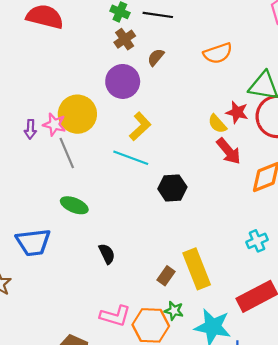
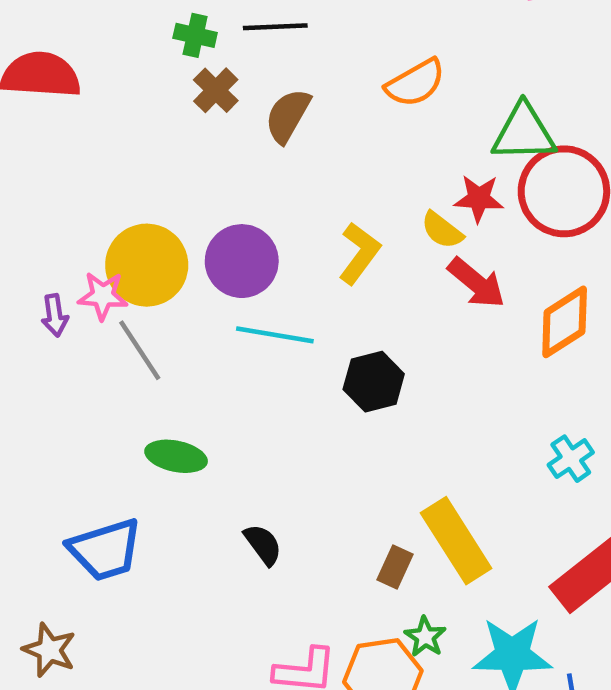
brown semicircle: (156, 57) -> (288, 116), size x1.4
purple circle: (123, 81) -> (242, 261), moved
yellow L-shape: (140, 126) -> (359, 253), moved
green star: (174, 311) -> (425, 637), turned 30

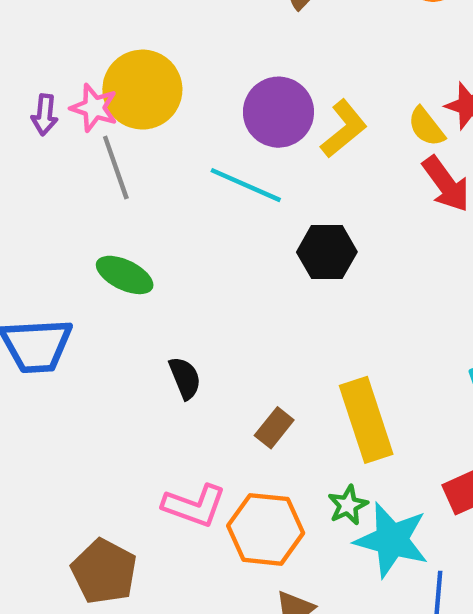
purple circle: (242, 261) -> (278, 112), moved
brown rectangle: (395, 567) -> (274, 428), moved
green star: (425, 637) -> (348, 505), moved

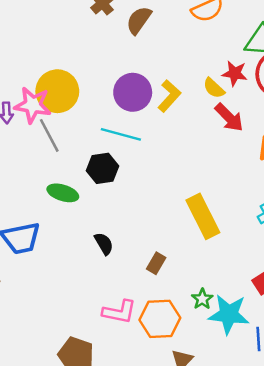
pink star: (94, 108) -> (33, 105), size x1.4
black hexagon: (327, 252) -> (102, 168), moved
yellow rectangle: (366, 420) -> (203, 216), moved

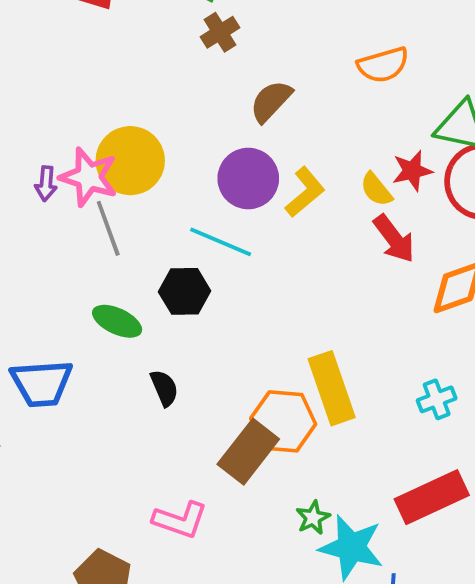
brown semicircle: (139, 20) -> (271, 101), moved
red star: (235, 73) -> (412, 171), turned -30
black semicircle: (104, 244) -> (164, 388), moved
brown rectangle: (156, 263) -> (248, 452), size x1.8
orange hexagon: (160, 319) -> (283, 421), moved

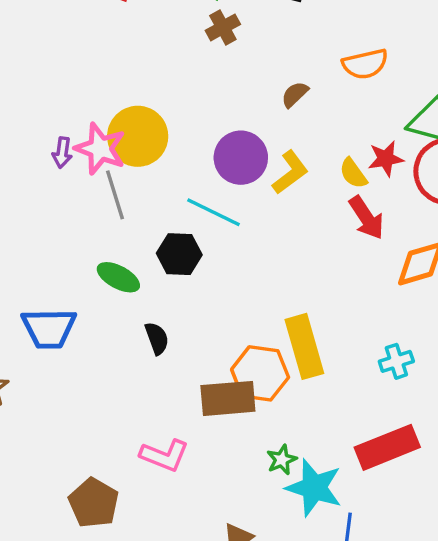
brown semicircle: (271, 101) -> (295, 94), moved, size x0.7
brown rectangle: (248, 452) -> (228, 398), turned 44

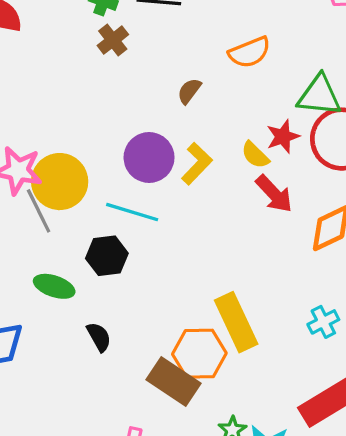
yellow circle: (138, 136) -> (60, 182), moved
brown rectangle: (228, 398) -> (173, 382), turned 48

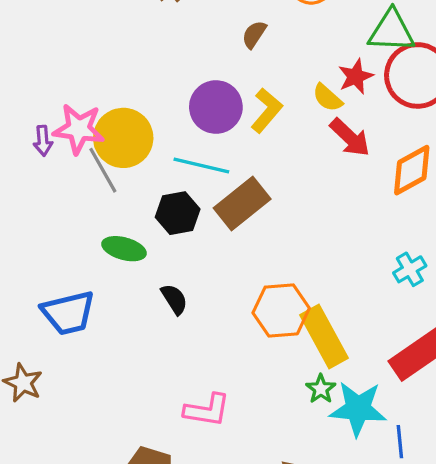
yellow rectangle: (236, 322) -> (324, 336), moved
brown rectangle: (173, 382) -> (242, 203), moved, turned -69

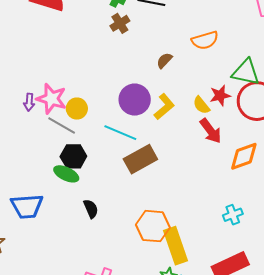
yellow circle: (123, 138) -> (77, 109), size x0.6
gray line: (103, 170) -> (62, 125), turned -40
black hexagon: (178, 213) -> (73, 156), moved

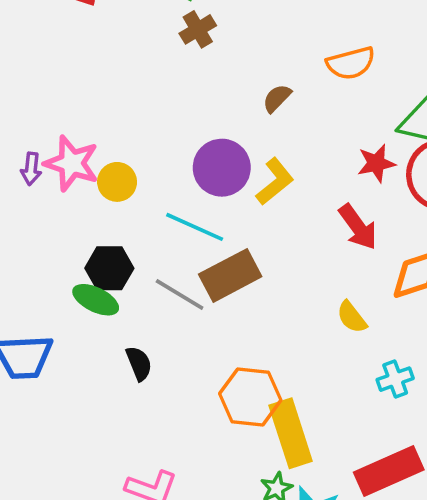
yellow semicircle: (201, 105) -> (352, 317), moved
gray line: (62, 125) -> (180, 294), moved

